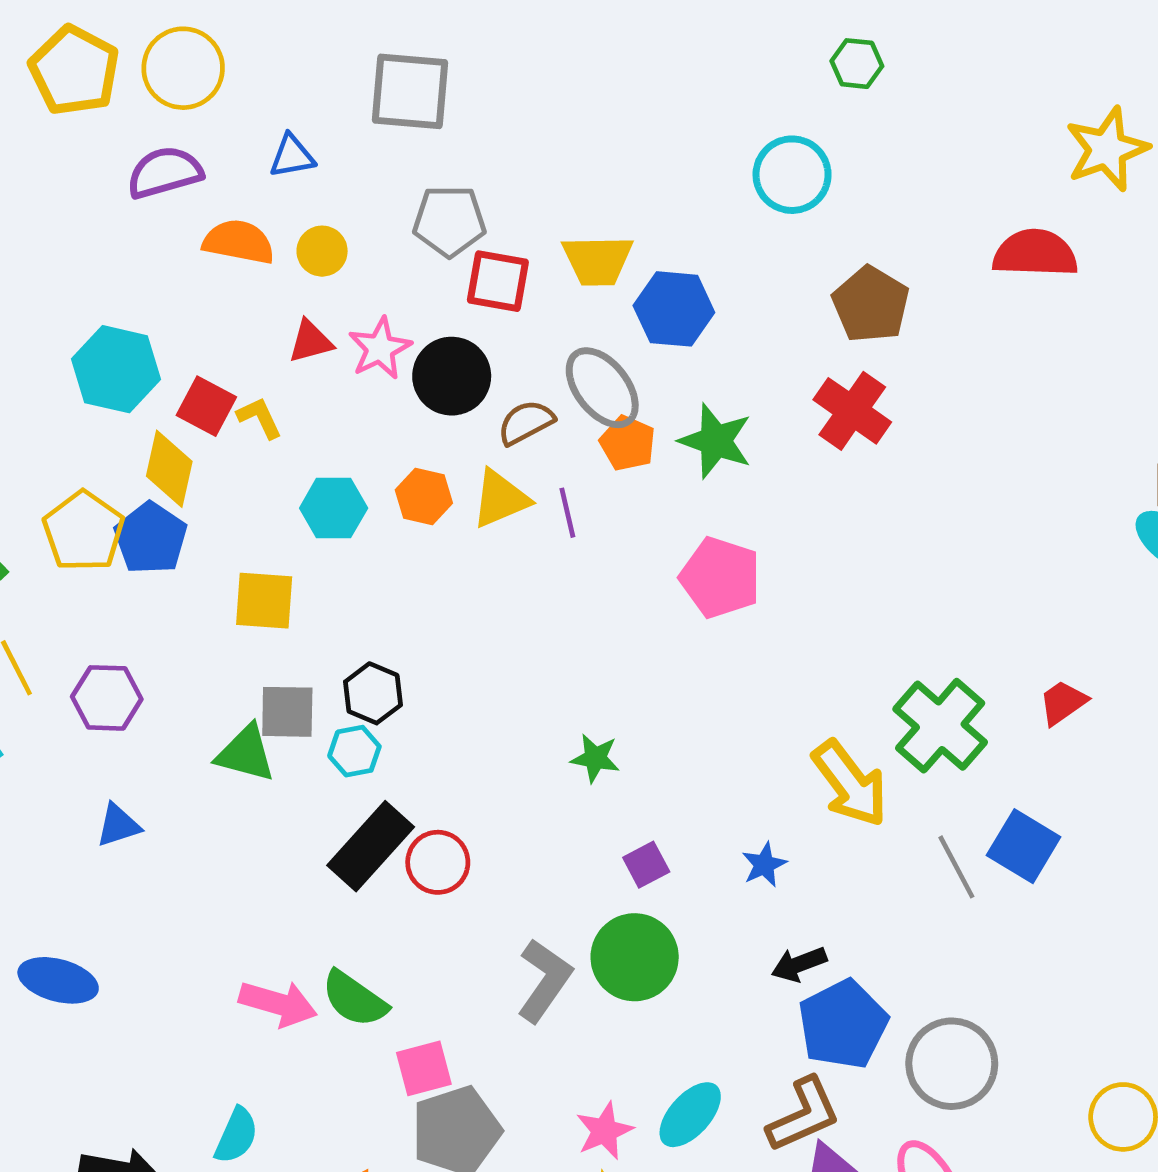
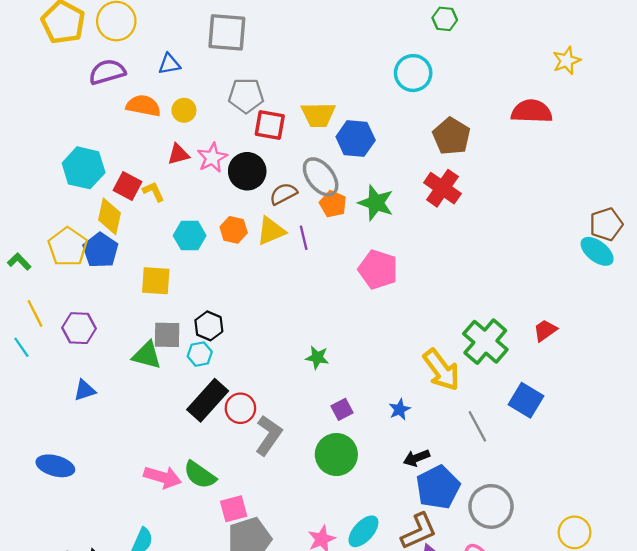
yellow star: (1107, 149) -> (567, 61), size x0.7
gray line: (956, 867) -> (477, 426), moved
gray L-shape: (544, 980) -> (269, 435), moved

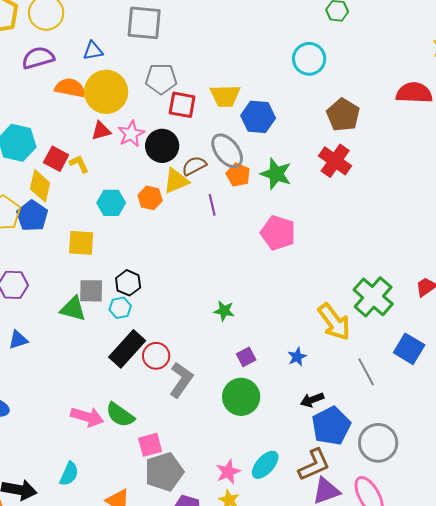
yellow circle: (184, 110) -> (106, 92), size x2.0
yellow triangle: (271, 231) -> (176, 181), moved

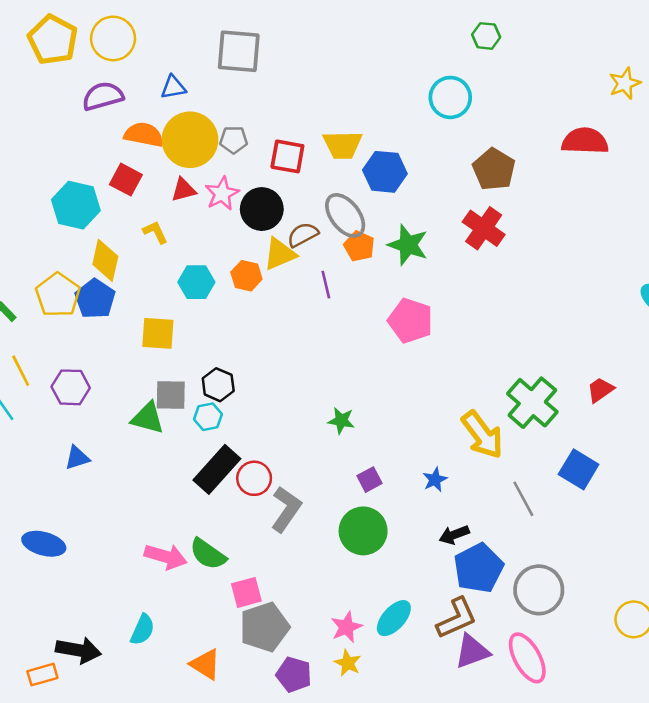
gray pentagon: (161, 79) -> (234, 140), moved, size x0.7
red square: (56, 159) -> (126, 180), moved

